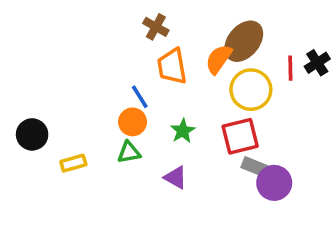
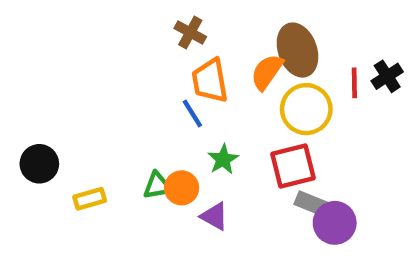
brown ellipse: (244, 41) -> (297, 50), turned -60
blue line: (140, 97) -> (192, 113), moved
orange circle: (133, 122) -> (182, 188), moved

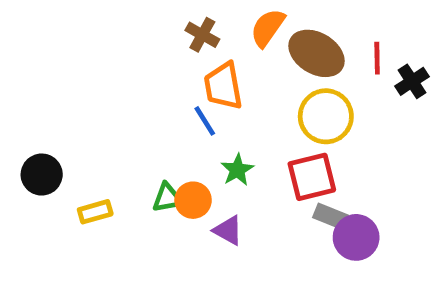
brown ellipse: (297, 50) -> (316, 53), turned -39
orange semicircle: (267, 72) -> (268, 28), moved
red line: (354, 83) -> (377, 58), moved

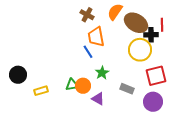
black cross: (412, 81) -> (151, 35), moved, turned 32
red square: (312, 177) -> (156, 76), moved
gray rectangle: (330, 216) -> (127, 89), moved

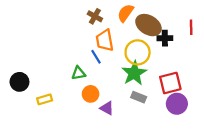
red line: (162, 25) -> (191, 27), moved
yellow circle: (140, 50) -> (138, 52), moved
green star: (102, 73) -> (134, 73), moved, size x1.6
green triangle: (72, 85) -> (79, 73), moved
purple circle: (153, 102) -> (177, 104), moved

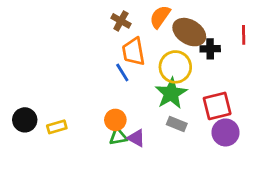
green triangle: (79, 73) -> (118, 137), moved
black circle: (19, 82) -> (25, 120), moved

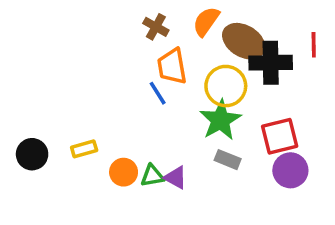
black cross: (210, 49) -> (271, 63), size x1.6
orange circle: (115, 120) -> (124, 172), moved
yellow rectangle: (57, 127) -> (84, 149), moved

